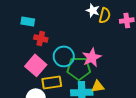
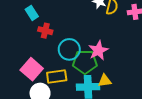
cyan rectangle: (28, 21) -> (32, 13), turned 48
pink square: (36, 65) -> (32, 69), moved

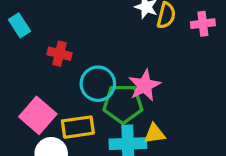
cyan rectangle: (32, 13) -> (19, 25), moved

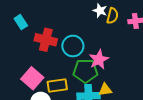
red cross: (60, 54) -> (46, 40), size x1.5
cyan circle: (98, 84) -> (73, 46), moved

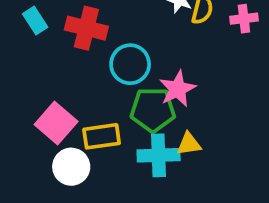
red cross: (46, 40) -> (86, 28), moved

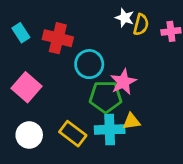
pink square: (56, 123) -> (26, 87), moved
yellow rectangle: (102, 136) -> (73, 134), moved, turned 45
white circle: (71, 167) -> (29, 135), moved

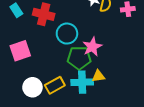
pink square: (26, 87) -> (20, 51), turned 30
yellow rectangle: (73, 134) -> (55, 85), turned -66
white circle: (29, 135) -> (32, 87), moved

